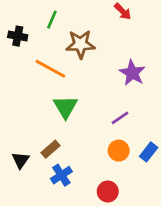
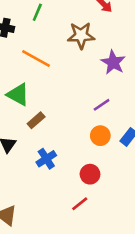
brown star: (80, 44) -> (81, 35), moved
green triangle: (65, 107) -> (18, 95), moved, turned -30
brown rectangle: (50, 149) -> (36, 120), moved

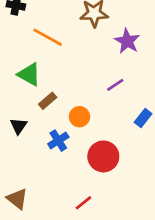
orange circle: (100, 136) -> (79, 117), moved
red circle: (90, 174) -> (103, 156), size x1.5
red line: (80, 204) -> (83, 203), moved

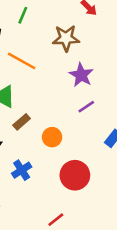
purple star: (127, 41) -> (81, 75), moved
blue cross: (58, 141) -> (22, 170), moved

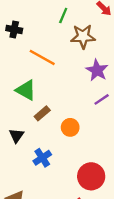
green line: (23, 15) -> (63, 15), moved
red circle: (75, 175) -> (91, 176), moved

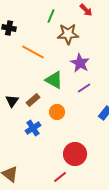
green triangle: (26, 90) -> (54, 80), moved
black triangle: (17, 136) -> (12, 101), moved
blue cross: (42, 158) -> (33, 128), moved

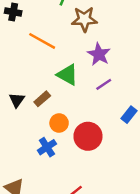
orange circle: (57, 112) -> (59, 123), moved
blue cross: (33, 128) -> (47, 147), moved
red circle: (75, 154) -> (88, 136), moved

